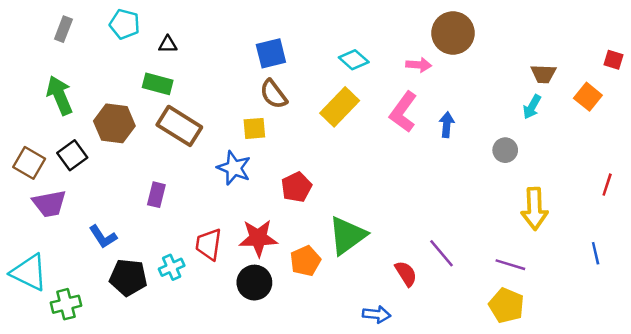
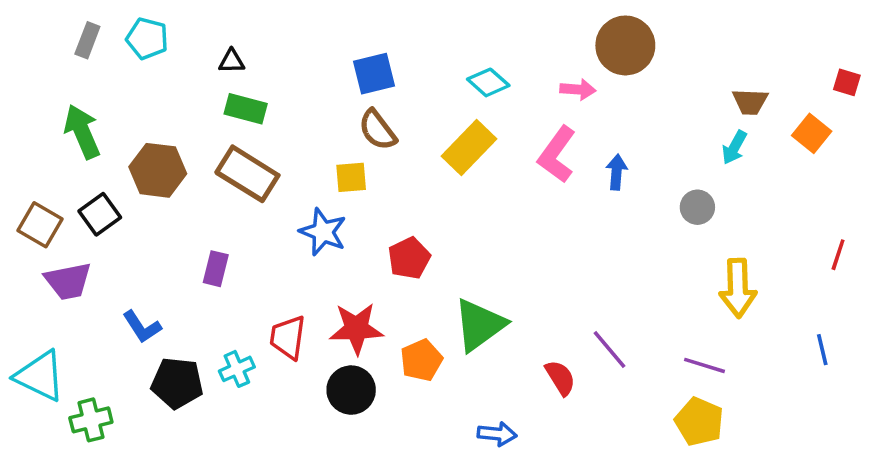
cyan pentagon: (125, 24) -> (147, 38), moved
green rectangle: (158, 84) -> (246, 109), moved
blue arrow: (377, 314) -> (497, 434), moved

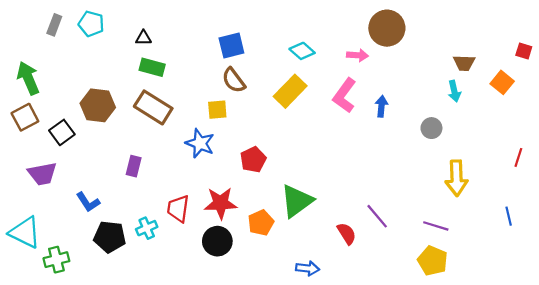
green arrow: (82, 132) -> (28, 78), moved
cyan arrow: (734, 147) -> (454, 91), turned -42
brown square: (40, 225) -> (25, 117), moved, turned 32

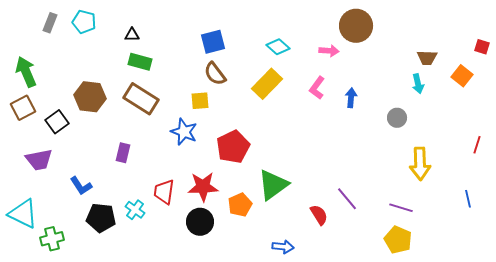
pink L-shape: (345, 95) -> (317, 88), size x0.7
red pentagon: (253, 160) -> (233, 147), size x1.4
cyan cross: (147, 228) -> (135, 210), turned -30

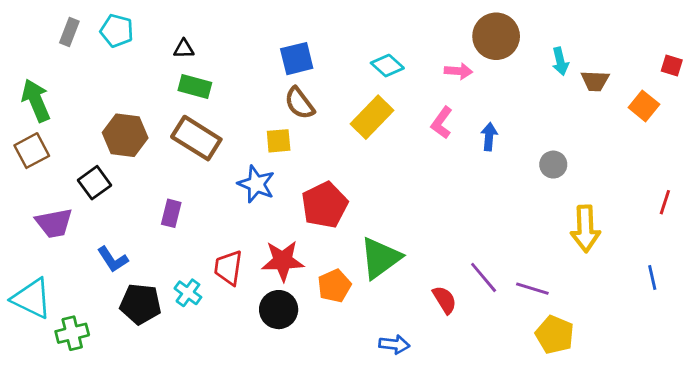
cyan arrow: (418, 84) -> (560, 61), moved
black square: (57, 122) -> (95, 183), moved
purple line: (401, 208) -> (532, 289), moved

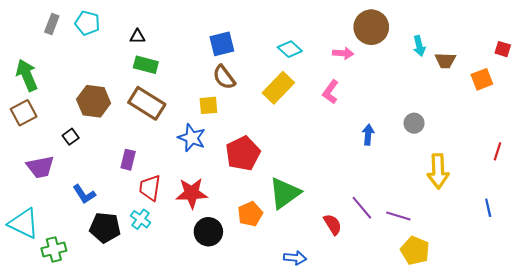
orange square: (644, 106) -> (482, 79), turned 30
blue arrow: (489, 137) -> (368, 135), moved
black square: (95, 183) -> (71, 137), size x0.7
red star: (283, 261) -> (192, 193), moved
red trapezoid: (228, 268) -> (150, 188), moved

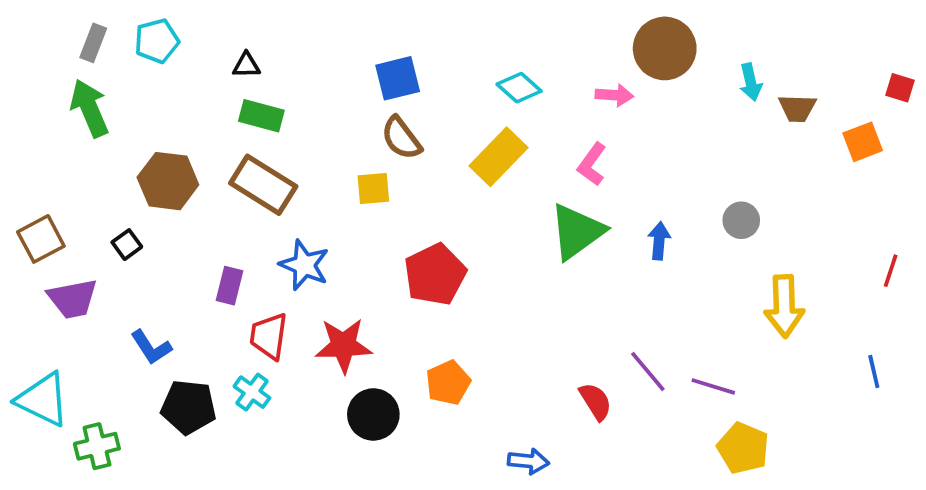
cyan pentagon: (87, 23) -> (157, 41), turned -30
green arrow: (27, 75) -> (90, 108), moved
brown square: (24, 113) -> (41, 239), moved
blue star: (192, 138) -> (304, 265), moved
green triangle: (285, 193) -> (577, 231), moved

